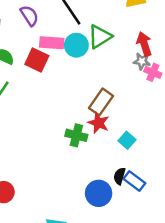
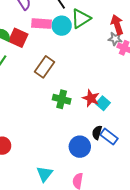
red square: (37, 60) -> (18, 38), moved
brown rectangle: (101, 102) -> (45, 67), moved
red star: (99, 123) -> (91, 98), moved

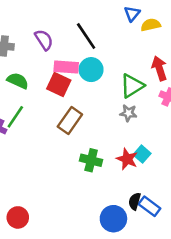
green triangle: (81, 19) -> (132, 86), moved
red square: (18, 38) -> (59, 84), moved
gray star: (115, 39) -> (128, 113), moved
cyan square: (103, 103) -> (142, 154), moved

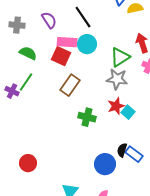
gray star: (128, 113) -> (117, 79), size x1.5
red star: (127, 159) -> (116, 106), moved, turned 30

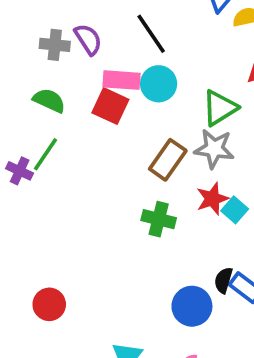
gray cross: (17, 25) -> (55, 45), moved
brown rectangle: (70, 85) -> (168, 160), moved

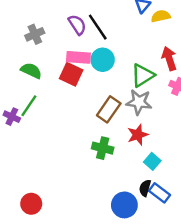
purple semicircle: (88, 39) -> (77, 25), moved
gray cross: (55, 45) -> (35, 34), turned -30
cyan square: (235, 210) -> (152, 161), moved

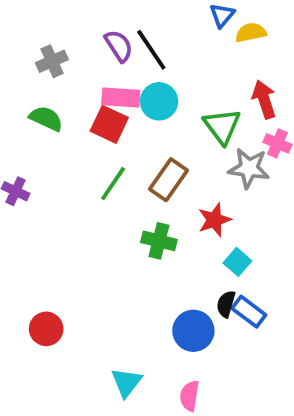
green triangle: (143, 75) -> (222, 126), turned -35
gray star: (139, 102) -> (249, 168), moved
green line: (29, 106) -> (113, 184), moved

